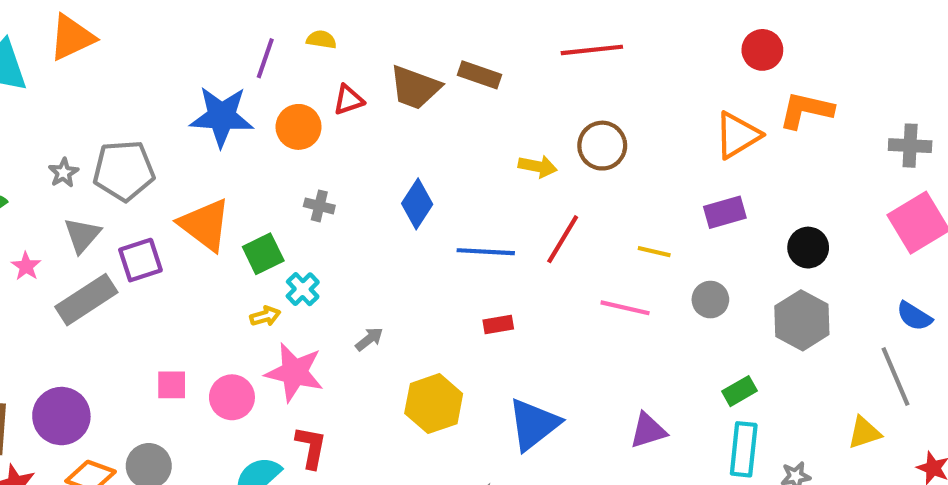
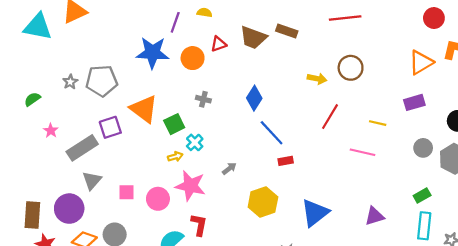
gray triangle: (82, 235) -> (92, 180), moved
blue line: (486, 252) -> (272, 133), moved, turned 44
gray circle: (710, 300) -> (423, 148), moved
red rectangle: (498, 324) -> (286, 161), moved

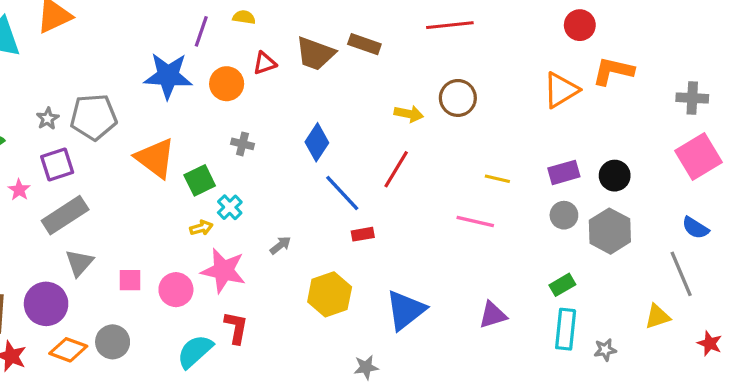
purple rectangle: (414, 102) -> (564, 172), moved
red line: (330, 117) -> (396, 169), moved
purple square: (110, 127) -> (57, 164), moved

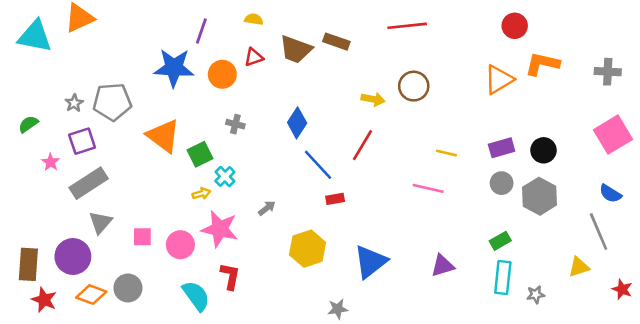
yellow semicircle: (244, 17) -> (254, 19), moved
gray cross: (692, 98) -> (608, 72), moved
cyan semicircle: (195, 351) -> (196, 296), turned 96

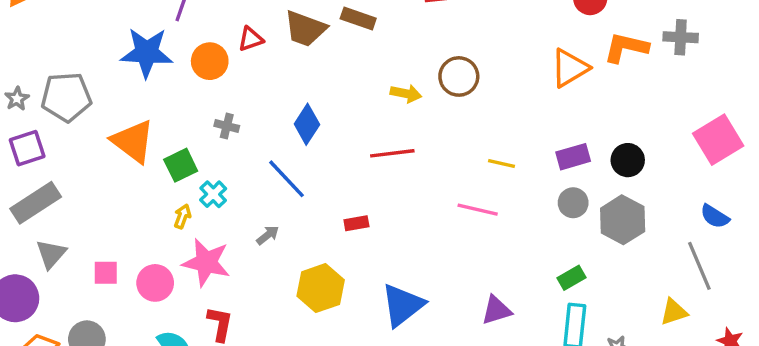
gray cross: (608, 72) -> (681, 37), moved
red line: (363, 145) -> (392, 153), turned 52
blue line: (318, 165) -> (287, 179), moved
yellow arrow: (201, 194) -> (182, 216), turned -54

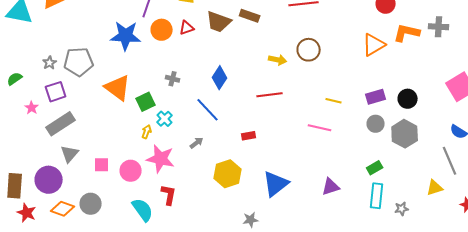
orange circle: (210, 61) -> (162, 30), moved

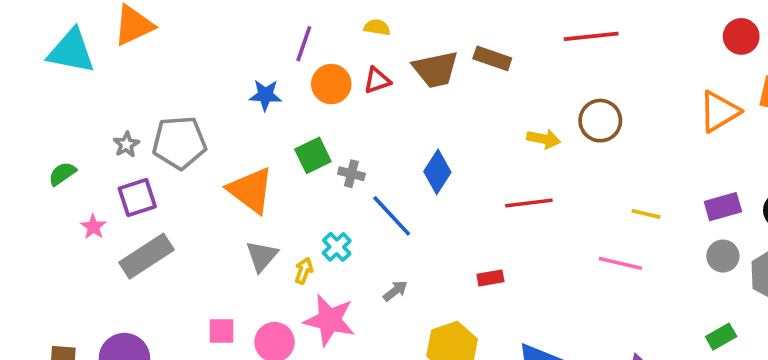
brown trapezoid: (219, 22) -> (436, 69), turned -32
blue star: (126, 36) -> (265, 95), size x0.6
green square: (146, 102) -> (313, 155), moved
blue line: (208, 110) -> (392, 216), moved
gray triangle: (70, 154) -> (262, 256), moved

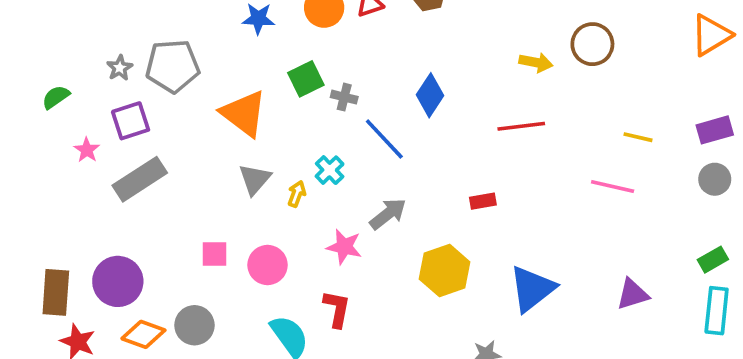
gray arrow: (395, 291) -> (388, 214), size x1.5
pink star: (329, 320) -> (344, 247), moved, size x0.7

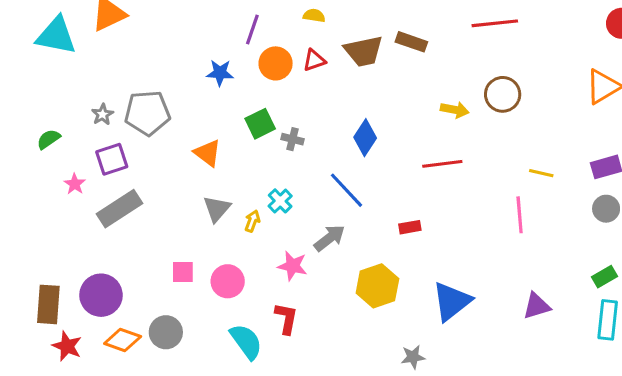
orange triangle: (244, 113) -> (208, 153), size x0.7
blue line: (384, 139) -> (347, 190), moved
pink line: (613, 187) -> (520, 215), turned 72

